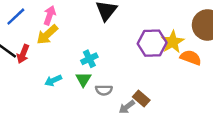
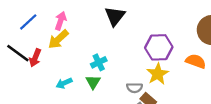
yellow star: (173, 42) -> (158, 74), moved
gray semicircle: (104, 90) -> (134, 88), moved

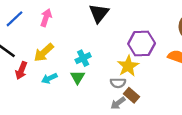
yellow arrow: (58, 39) -> (44, 53), moved
red arrow: (35, 58) -> (21, 70), moved
yellow star: (158, 74) -> (128, 66), moved

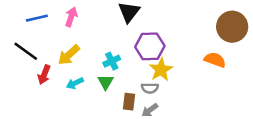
blue line: (15, 19) -> (37, 18), turned 30
purple hexagon: (142, 44) -> (150, 46), moved
brown rectangle: (131, 95) -> (129, 102), moved, turned 56

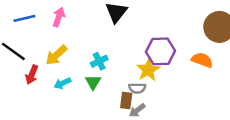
purple hexagon: (150, 46) -> (160, 51), moved
brown rectangle: (129, 102) -> (126, 100), moved

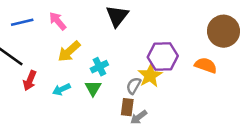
pink arrow: (59, 17) -> (58, 21), turned -60
yellow arrow: (56, 55) -> (69, 51), moved
gray semicircle: (137, 88) -> (134, 86), moved, turned 119

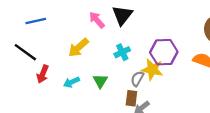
pink arrow: (58, 21) -> (97, 20), moved
cyan cross: (99, 67) -> (122, 52), moved
yellow star: (150, 75) -> (152, 69), turned -30

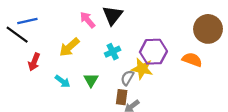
black line: (25, 52) -> (17, 35), moved
red arrow: (43, 74) -> (34, 62), moved
cyan arrow: (72, 82) -> (63, 81), turned -119

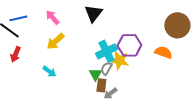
pink arrow: (88, 20) -> (52, 17), moved
cyan cross: (113, 52) -> (106, 51), moved, size x1.5
red arrow: (34, 62) -> (15, 54), moved
green triangle: (91, 80) -> (95, 74), moved

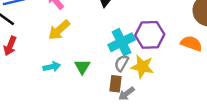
yellow star: (119, 60) -> (142, 67), moved
cyan arrow: (49, 71) -> (52, 67), turned -48
green triangle: (95, 74) -> (82, 67), moved

